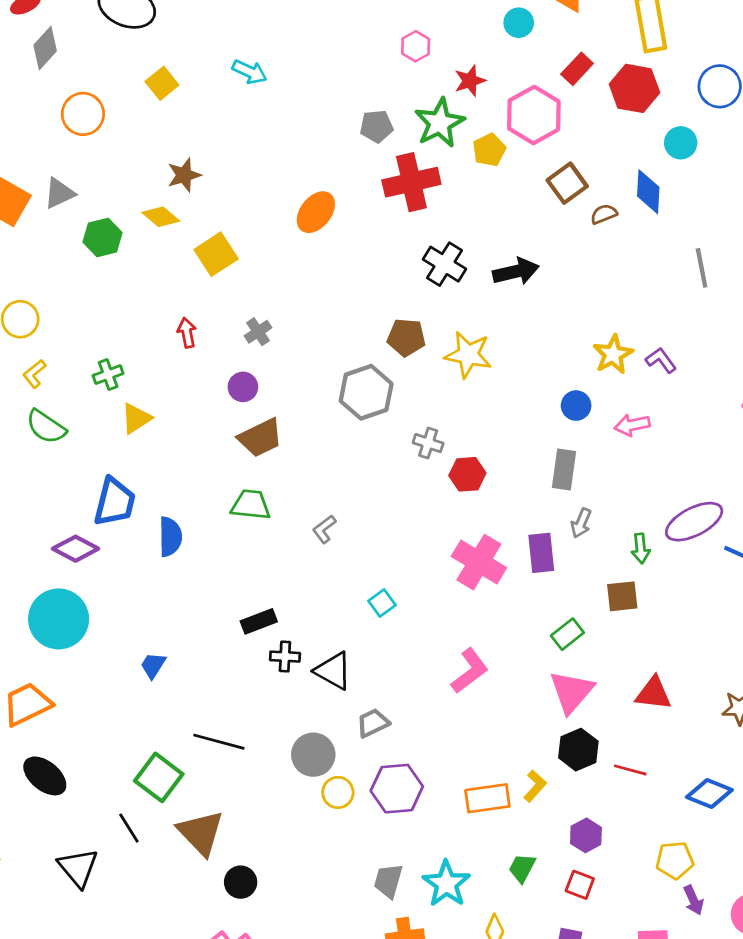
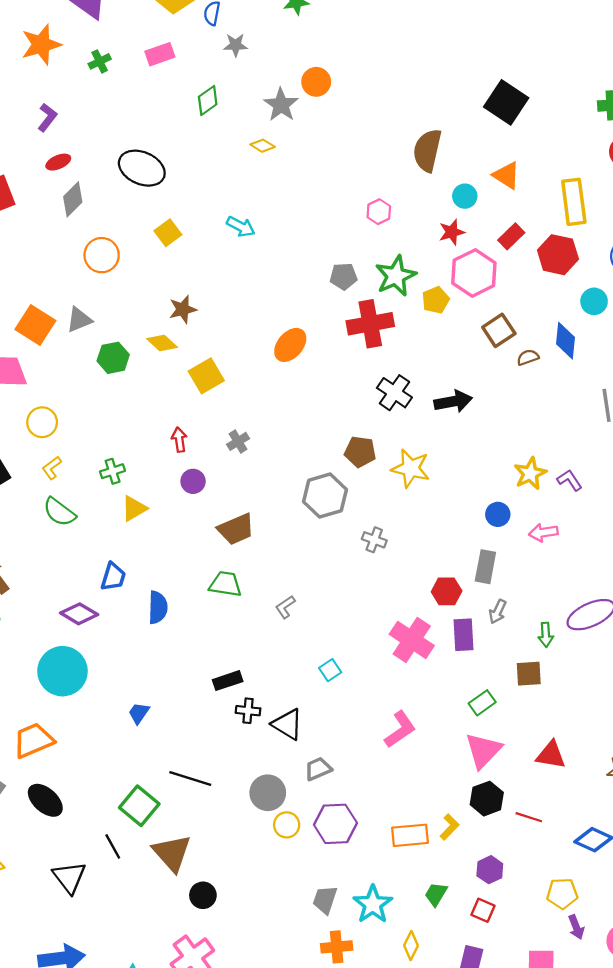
red star: (470, 81) -> (452, 232), moved
purple circle: (243, 387) -> (193, 481), moved
red hexagon: (467, 474) -> (447, 591), moved
blue trapezoid: (115, 502) -> (113, 577), size x0.7

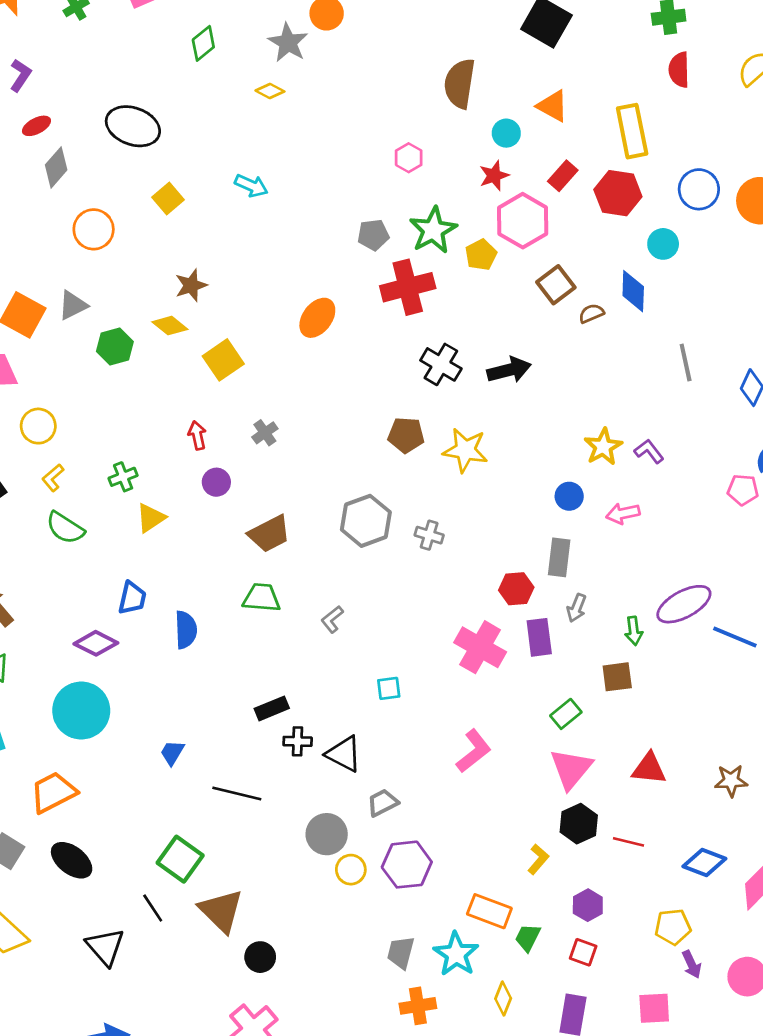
gray hexagon: (325, 496) -> (366, 521), moved
cyan square: (330, 670) -> (389, 688), turned 30
black line: (190, 778) -> (237, 793), moved
orange rectangle: (410, 835) -> (489, 911), moved, turned 30

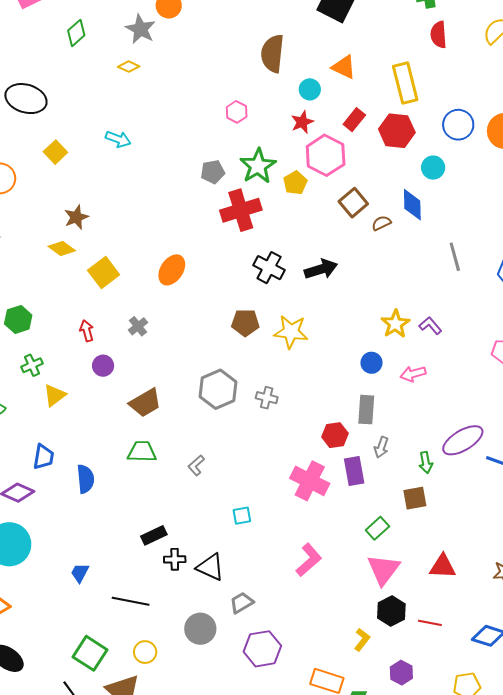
orange ellipse: (317, 318) -> (172, 270), moved
green hexagon: (115, 346) -> (18, 319), moved
yellow circle: (351, 870) -> (145, 652), moved

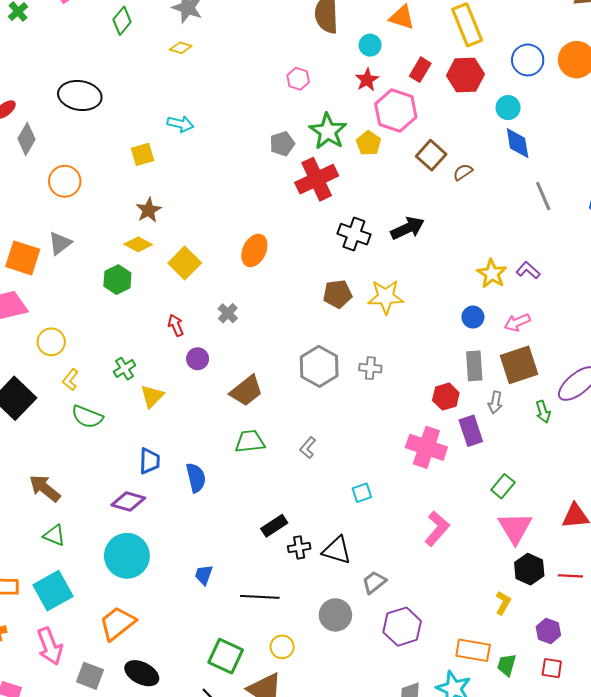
yellow square: (55, 152) -> (142, 154), moved, turned 35
blue diamond: (412, 205) -> (518, 143), moved
green hexagon: (18, 319) -> (117, 280), moved
brown square: (415, 498) -> (519, 365), moved, size x1.5

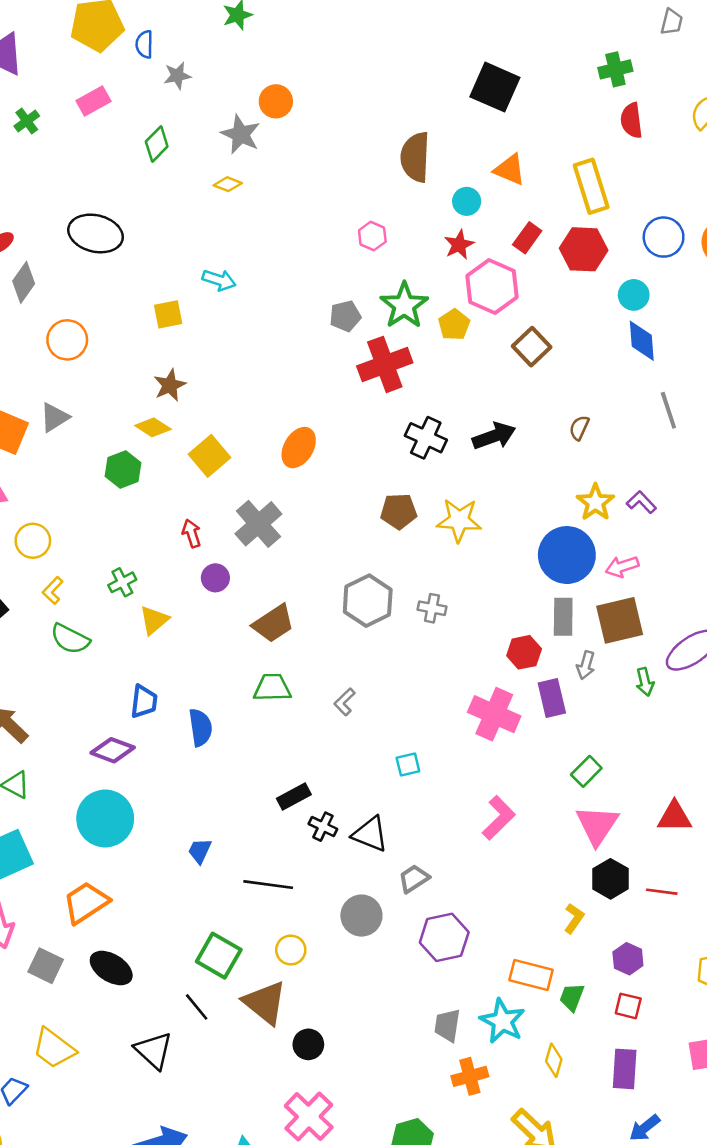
brown semicircle: (463, 172) -> (579, 428), moved, turned -36
gray cross: (228, 313) -> (258, 524), size x1.8
blue circle: (473, 317) -> (567, 555), size x2.0
black cross: (299, 547) -> (323, 827), turned 30

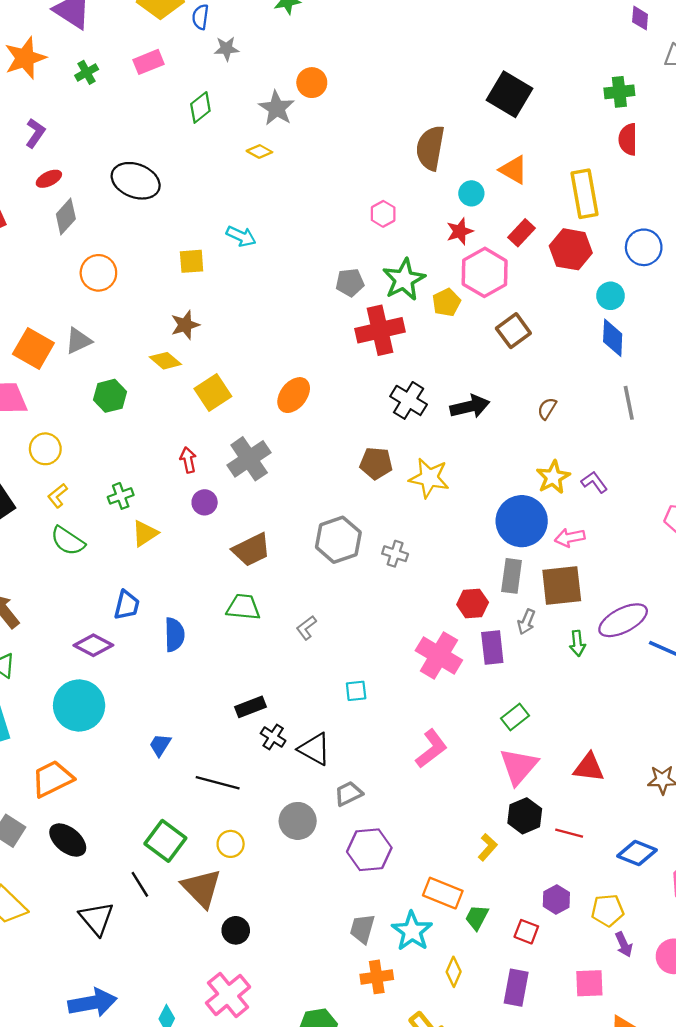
green hexagon: (123, 469) -> (110, 396), moved
purple hexagon: (628, 959) -> (556, 899), moved

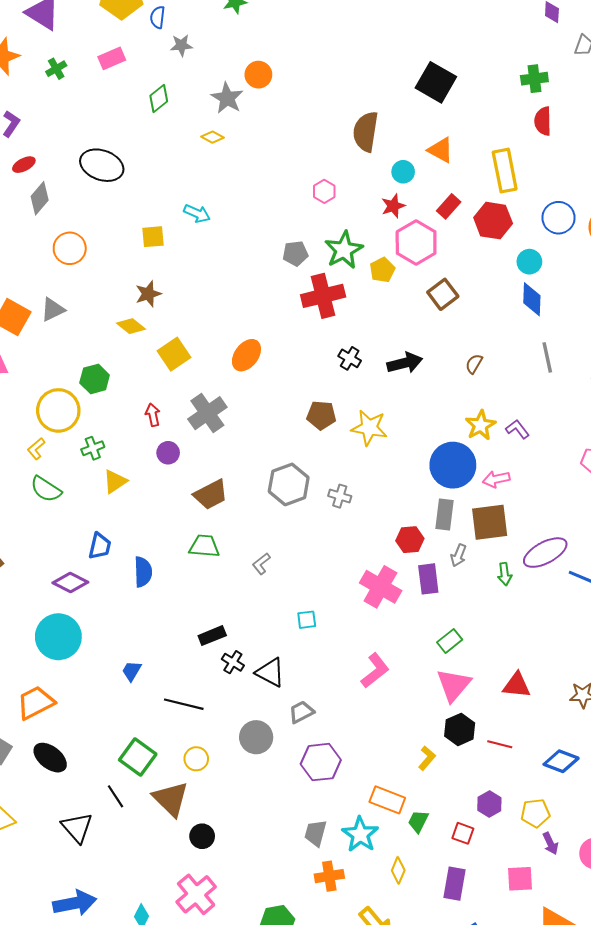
green hexagon: (110, 396) -> (95, 379), moved
black cross: (409, 400) -> (350, 358), size x0.7
yellow circle: (45, 449) -> (58, 410), moved, size x1.5

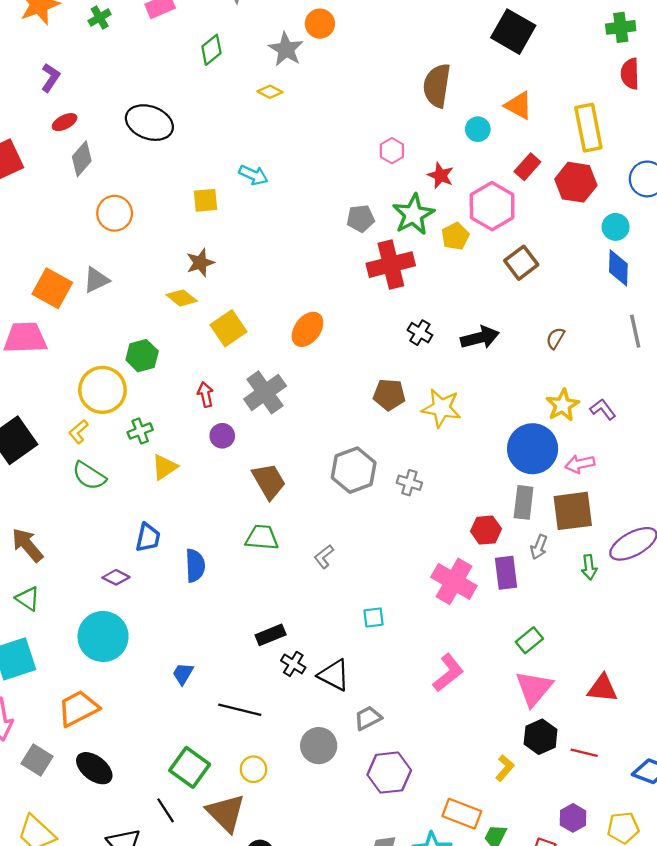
red star: (393, 206) -> (441, 175), moved, turned -30
brown trapezoid: (211, 495) -> (269, 481), turned -93
purple diamond: (70, 582) -> (116, 577), size x0.7

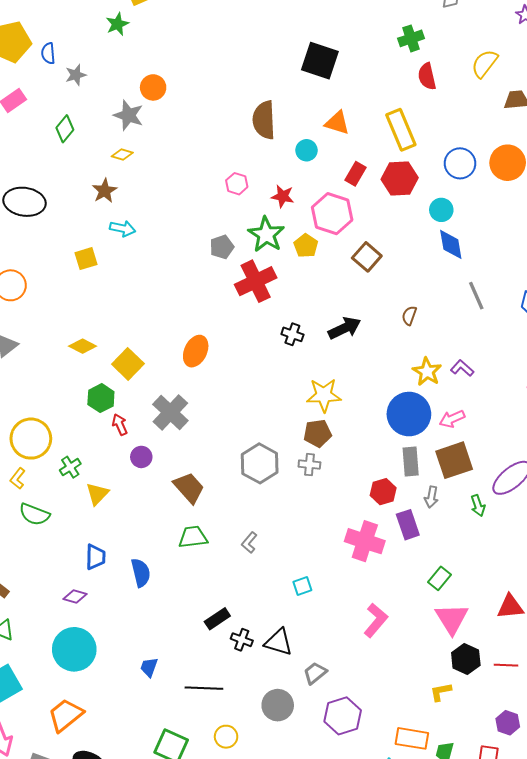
brown star: (200, 263) -> (105, 191), moved
green hexagon: (142, 356) -> (101, 398), moved
brown pentagon: (389, 395) -> (317, 433), moved
yellow L-shape: (505, 768) -> (441, 692), turned -130

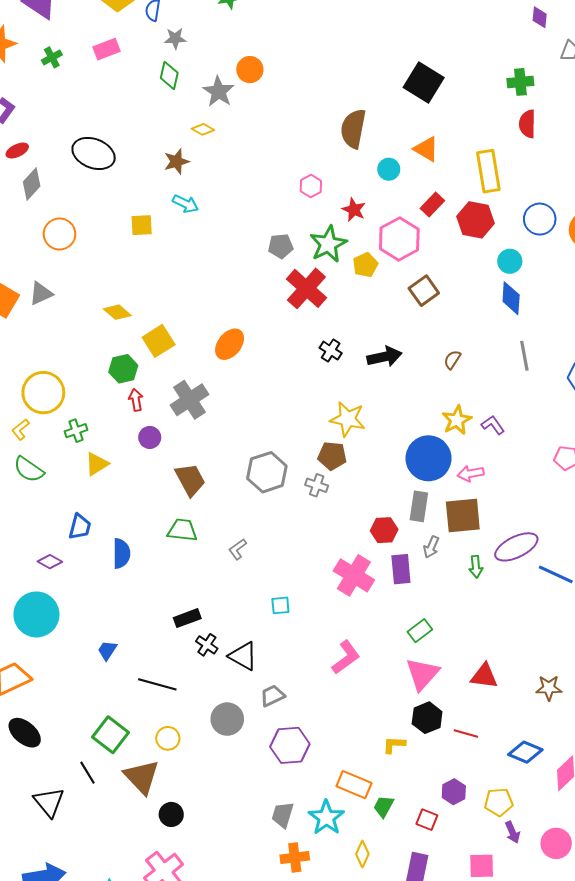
green diamond: (65, 129) -> (169, 75), moved, turned -40
red cross: (256, 281) -> (306, 288), turned -36

